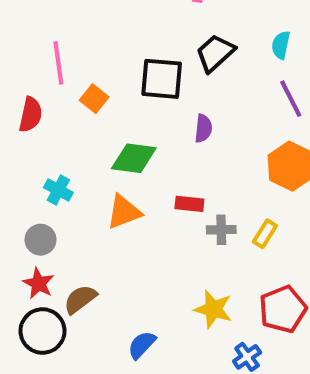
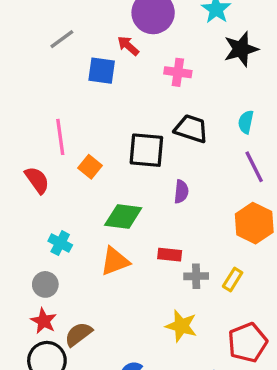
black trapezoid: (215, 53) -> (191, 129), turned 60
red semicircle: (31, 115) -> (37, 180), turned -48
yellow star: (213, 309) -> (181, 326), moved

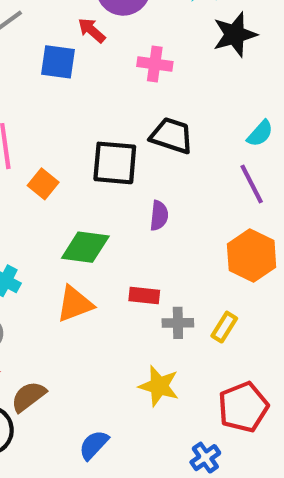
cyan semicircle: (246, 122) -> (260, 133), moved, turned -150

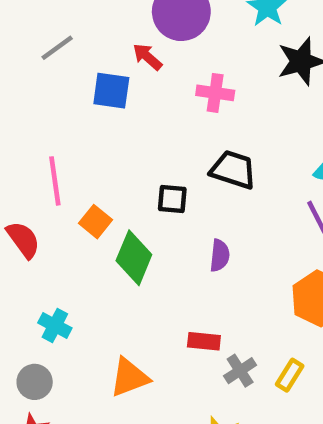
black square: (115, 163) -> (172, 199), size x0.6
green diamond: (85, 247) -> (134, 258), moved, turned -75
orange triangle: (75, 304) -> (129, 377), moved
gray cross: (178, 323) -> (240, 371), turned -32

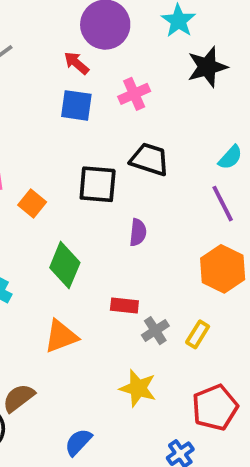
blue square: (111, 91) -> (76, 105), moved
pink cross: (215, 93) -> (134, 94), turned -32
black square: (172, 199) -> (98, 184), size x1.5
green diamond: (134, 258) -> (65, 265), moved

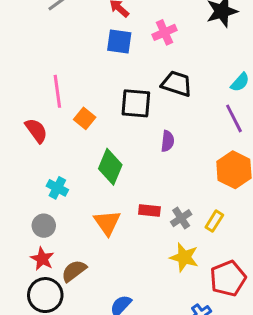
red rectangle: (124, 306) -> (149, 211), moved
orange triangle: (61, 336) -> (107, 223), turned -44
yellow star: (138, 388) -> (184, 257), moved

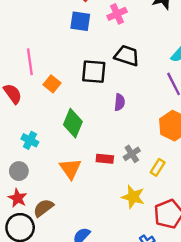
gray cross: (181, 218) -> (132, 154), moved

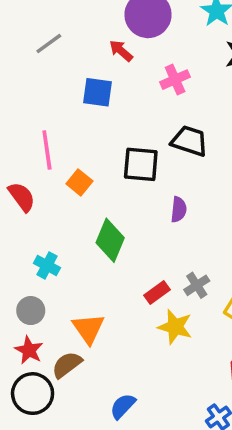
blue square: (80, 21) -> (97, 92), moved
red rectangle: (105, 159) -> (157, 292), turned -42
orange triangle: (70, 169) -> (88, 329), moved
yellow star: (133, 197) -> (175, 327), moved

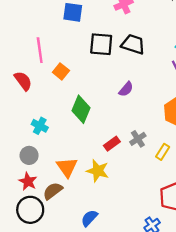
black square: (141, 164) -> (101, 44), moved
purple semicircle: (179, 209) -> (126, 89), turned 35
yellow star: (175, 327) -> (98, 171), moved

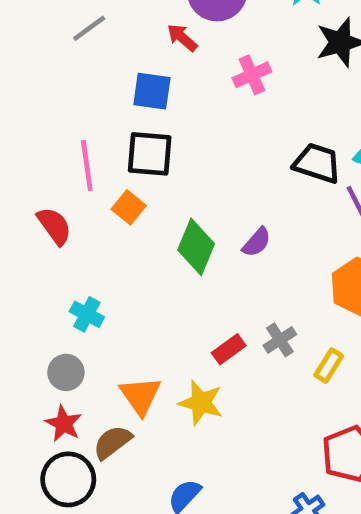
black square: (101, 44) -> (150, 154), moved
black trapezoid: (133, 44) -> (317, 163), moved
green diamond: (81, 109) -> (196, 247), moved

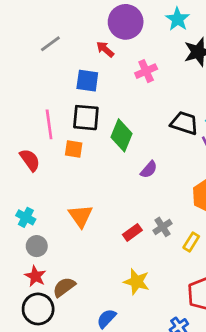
orange square: (129, 207) -> (74, 149), turned -30
green diamond: (196, 247) -> (121, 135), moved
cyan cross: (87, 314) -> (26, 217), moved
orange triangle: (140, 396) -> (80, 216), moved
yellow star: (201, 403) -> (137, 282), moved

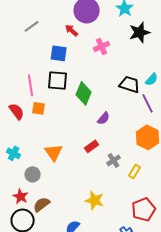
orange square: (74, 149) -> (39, 108), moved
red rectangle: (132, 232) -> (92, 146), moved
gray circle: (37, 246) -> (33, 174), moved

